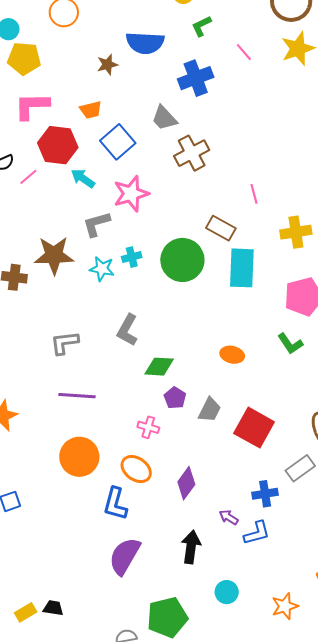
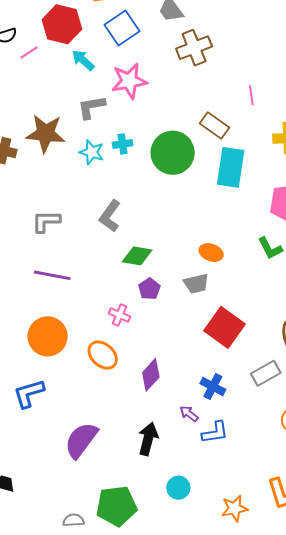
gray trapezoid: (210, 410) -> (196, 284), moved, turned 44
blue cross: (265, 494) -> (213, 386), moved, turned 30
blue L-shape: (115, 504) -> (29, 393), moved, turned 52

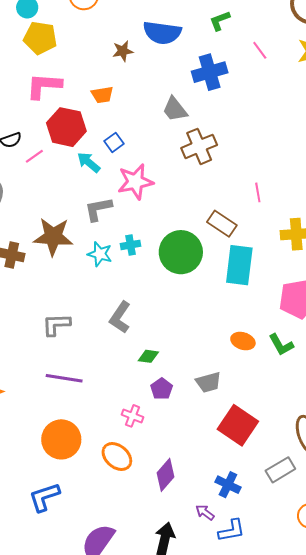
blue square: (122, 28) -> (114, 142), moved, size x0.6
orange ellipse: (211, 253) -> (243, 341), moved
green diamond: (137, 256) -> (148, 356), size x0.7

